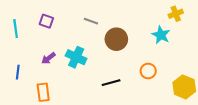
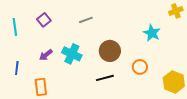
yellow cross: (176, 14) -> (176, 11), moved
purple square: (46, 21) -> (44, 20), turned 32
gray line: (91, 21) -> (86, 20), turned -40
brown circle: (116, 39) -> (110, 51), moved

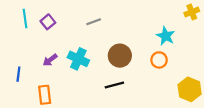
cyan line: (15, 27) -> (25, 19), moved
orange circle: (140, 67) -> (159, 60), moved

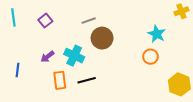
cyan line: (25, 19) -> (13, 17), moved
brown circle: (120, 56) -> (102, 38), moved
black line: (114, 85) -> (87, 80), moved
orange rectangle: (45, 95) -> (60, 80), moved

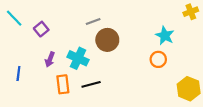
cyan line: (13, 17) -> (14, 18), turned -36
purple square: (45, 21) -> (41, 29), moved
purple arrow: (47, 57) -> (50, 59), turned -32

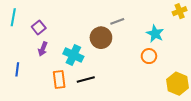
cyan line: (14, 18) -> (13, 17), turned 54
gray line: (93, 21) -> (117, 21), moved
purple arrow: (50, 59) -> (43, 49), moved

